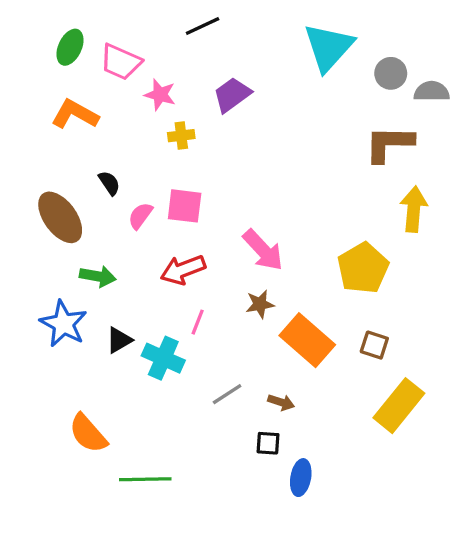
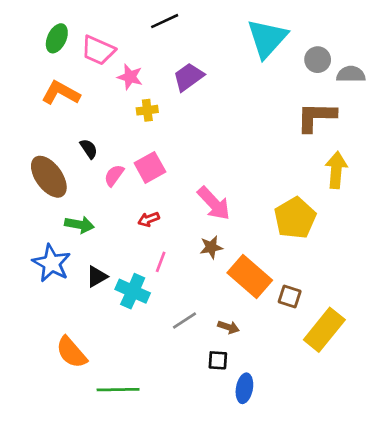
pink square: (185, 206) -> (150, 167), turned -36
red arrow: (183, 270) -> (149, 219), size x0.6
brown square: (374, 345) -> (290, 296), moved

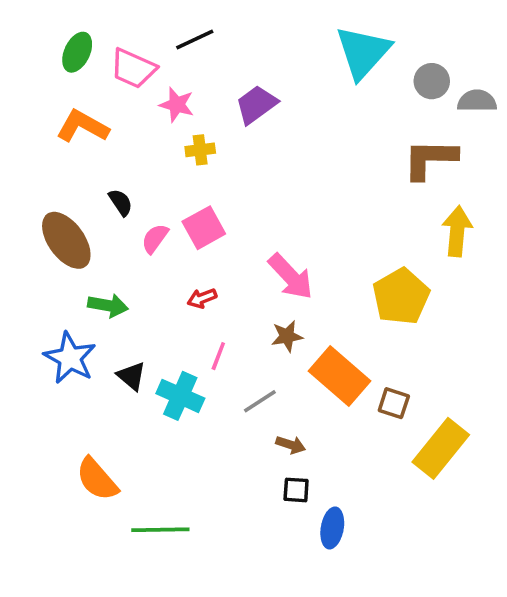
black line: (165, 21) -> (195, 39), moved
black triangle: (97, 277) -> (131, 376), turned -50
gray line: (185, 320) -> (260, 401), moved
brown arrow: (228, 327) -> (291, 445), moved

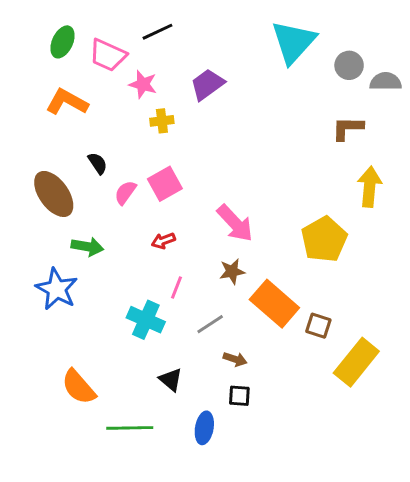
brown L-shape: (430, 159) -> (348, 128), size x0.7
black triangle: (131, 376) -> (171, 380), moved
blue ellipse: (332, 528) -> (204, 428), moved

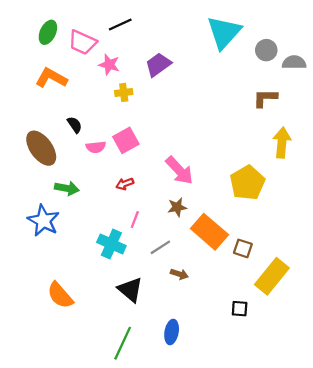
pink semicircle: (125, 193) -> (96, 147), turned -132
black triangle: (171, 380) -> (130, 290), size x1.4
black square: (239, 396) -> (240, 309), moved
green line: (130, 428) -> (123, 343), moved, turned -64
blue ellipse: (204, 428) -> (172, 332), moved

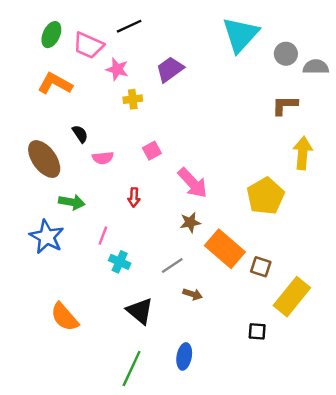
pink square: (126, 140) -> (152, 151), moved, size x0.7
red arrow: (125, 184) -> (134, 197), turned -66
pink line: (135, 219) -> (103, 236), moved
cyan cross: (111, 244) -> (120, 262), size x0.7

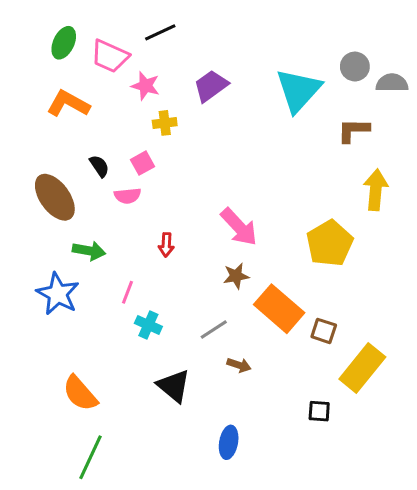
cyan triangle: (240, 35) -> (298, 90), moved
pink square: (152, 151) -> (142, 163), moved
green line: (132, 368) -> (90, 457), moved

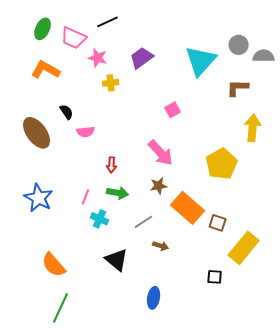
pink square: (142, 163) -> (173, 110), moved
green arrow: (89, 251) -> (118, 193), moved

